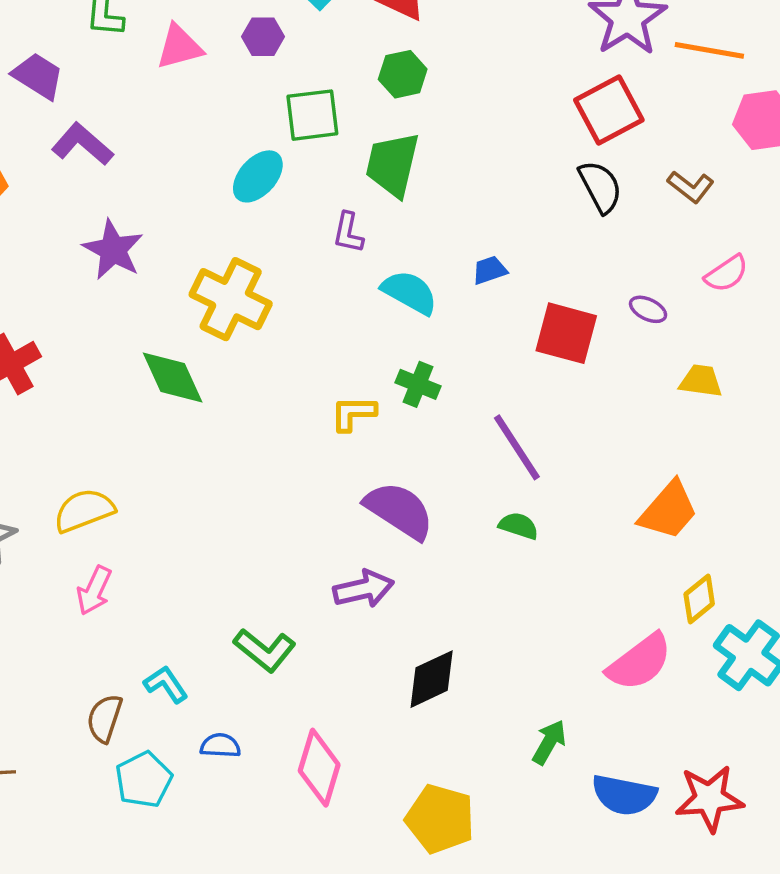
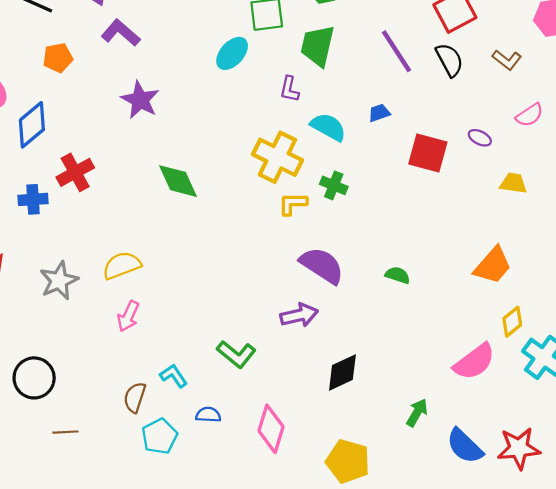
yellow cross: (231, 299) -> (277, 157), moved
purple line: (517, 447) -> (396, 51), moved
blue semicircle: (624, 795) -> (465, 446), turned 33

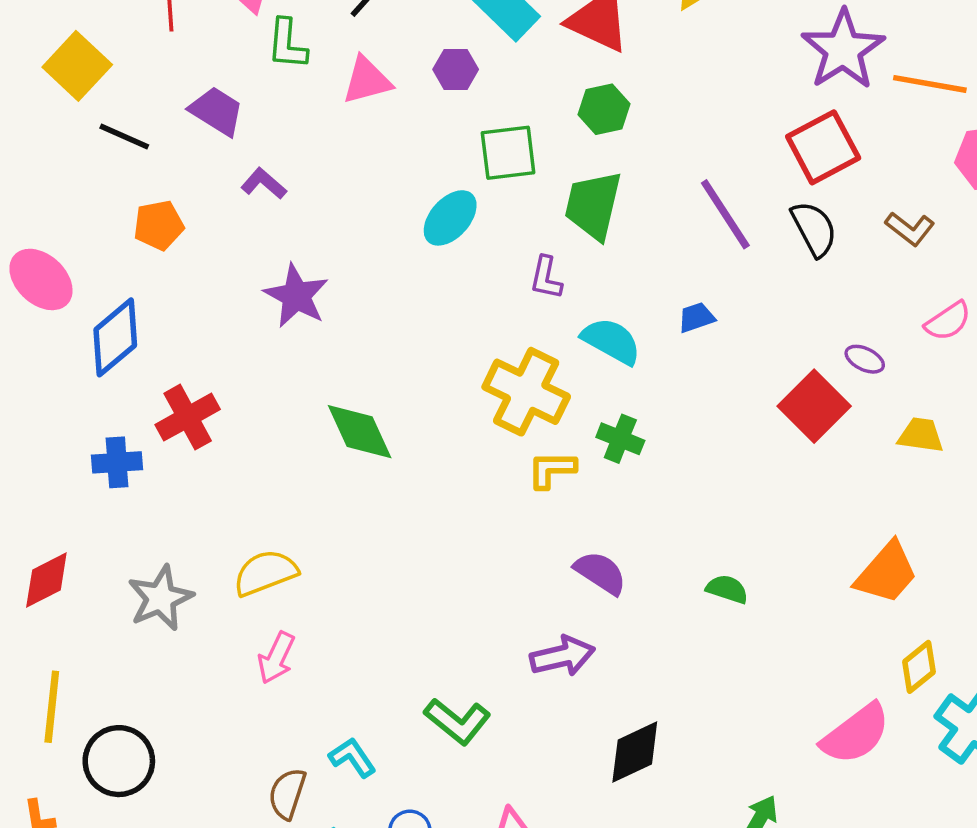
purple L-shape: (121, 33) -> (264, 184), size x0.7
red square: (428, 153) -> (814, 406), moved, turned 30
purple semicircle: (322, 265) -> (600, 573), size x0.7

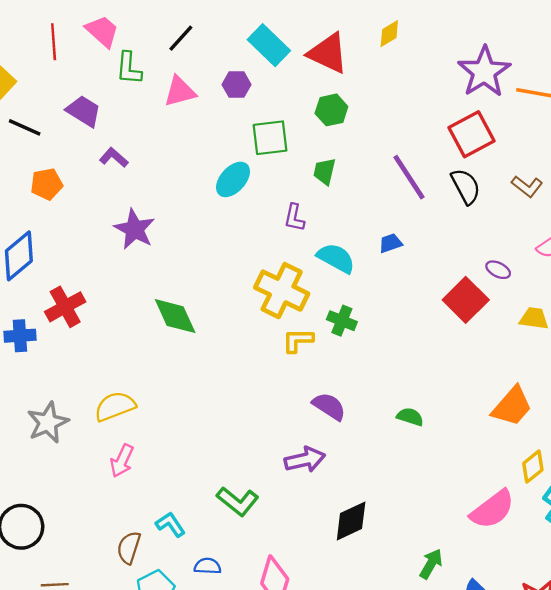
green trapezoid: (593, 205) -> (324, 171), size x0.6

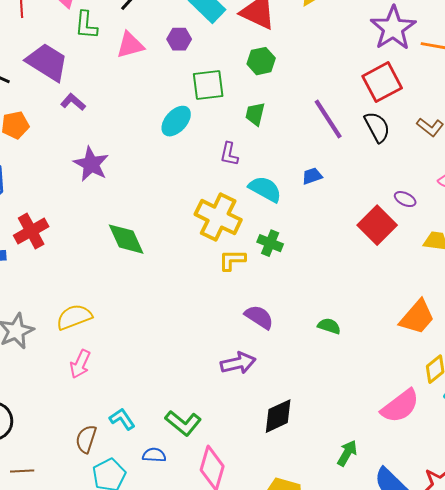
purple trapezoid: (84, 111) -> (47, 62), size x1.4
green L-shape: (238, 501) -> (183, 423), moved

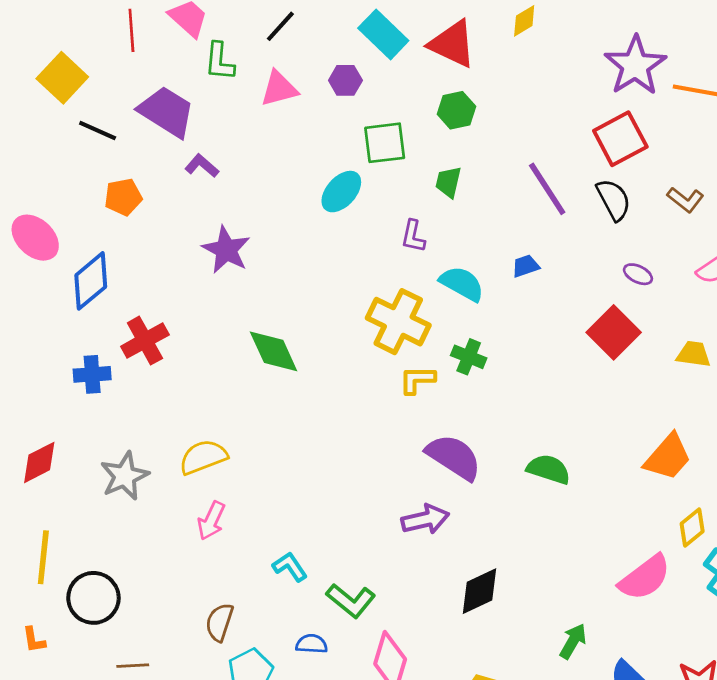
purple ellipse: (405, 199) -> (638, 274), moved
purple semicircle: (259, 317) -> (454, 457), size x1.4
green semicircle: (329, 326) -> (549, 469), size x1.4
cyan L-shape: (122, 419) -> (290, 567), moved

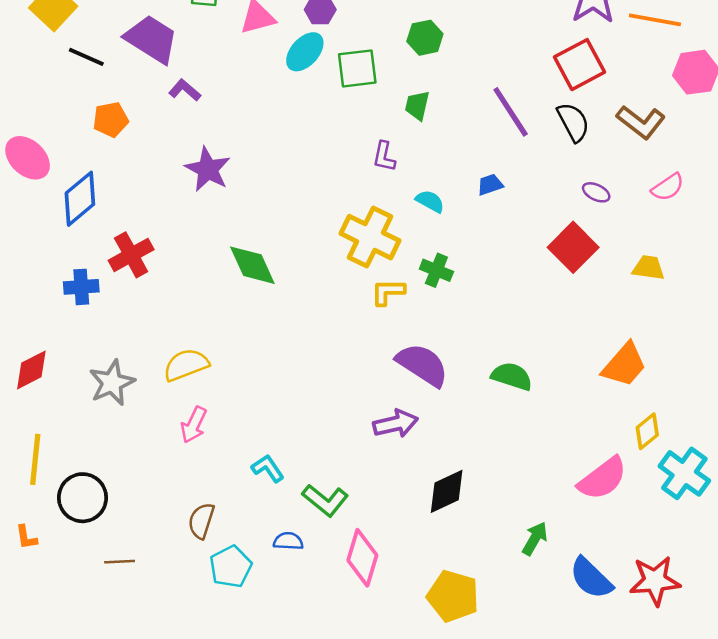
cyan ellipse: (341, 192) -> (305, 52), moved
brown L-shape: (685, 200) -> (641, 122), size x1.4
cyan semicircle: (462, 284) -> (430, 201), size x0.7

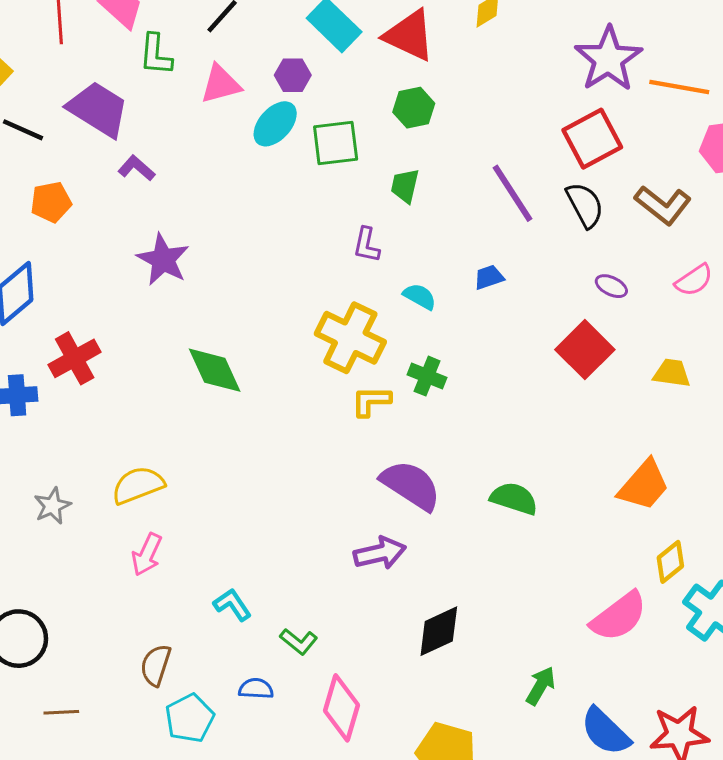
gray star: (112, 383) -> (52, 506), size x0.7
green L-shape: (325, 500) -> (299, 642), size x0.7

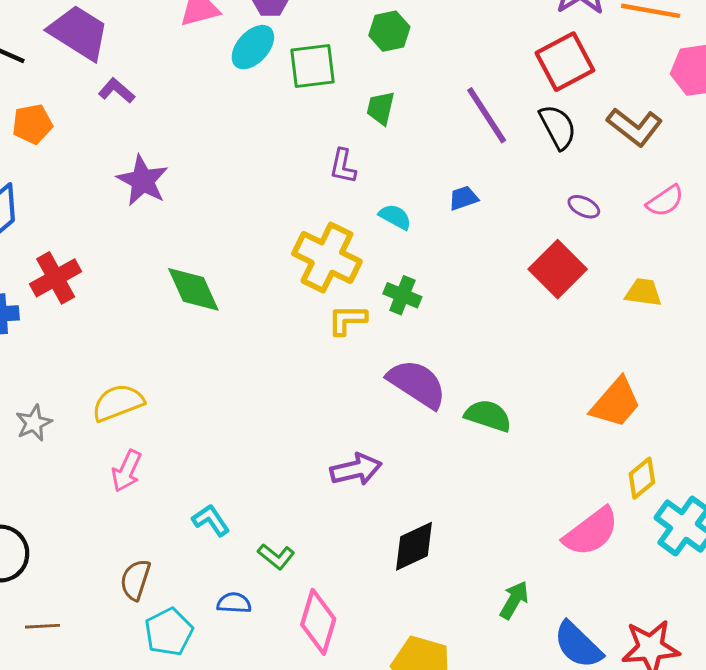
purple semicircle: (411, 485) -> (417, 384), moved

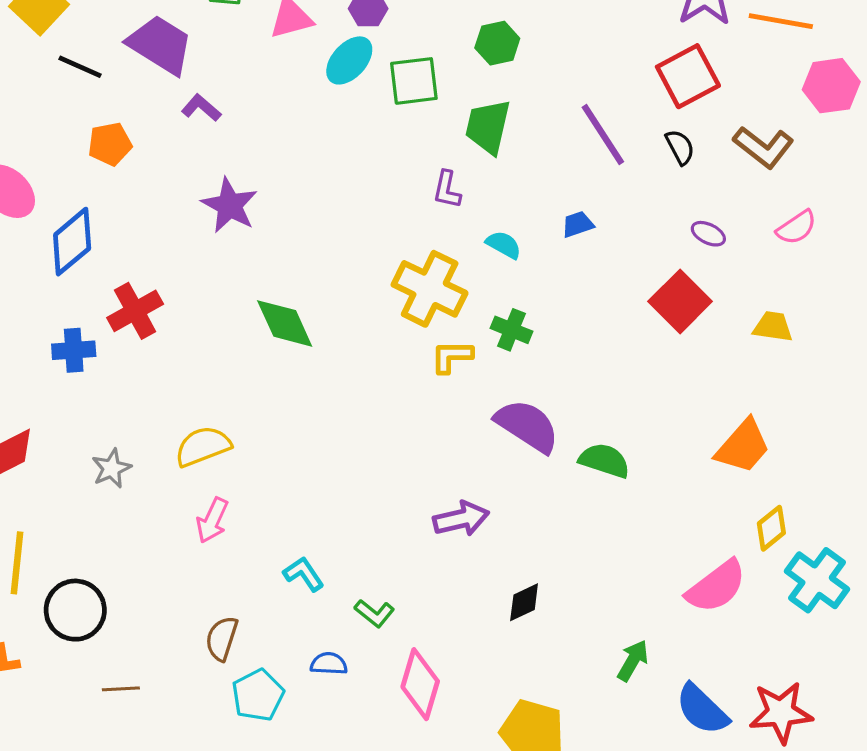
green trapezoid: (381, 108) -> (488, 127), size x1.5
black semicircle: (558, 127) -> (680, 147), size x0.7
black diamond: (414, 546) -> (524, 602), size x0.7

